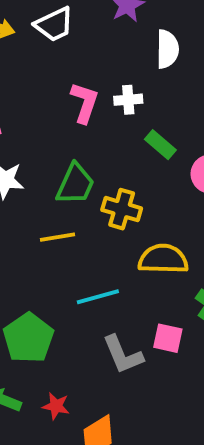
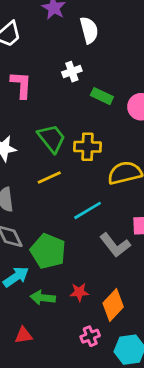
pink L-shape: (85, 103) -> (21, 85), moved
green trapezoid: (75, 184) -> (52, 138), turned -48

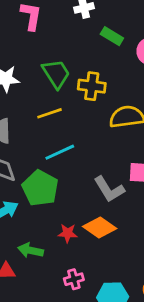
cyan line: (88, 210) -> (60, 152), moved
green arrow: (43, 298) -> (30, 250), moved
orange diamond: (113, 305) -> (100, 228), moved, turned 76

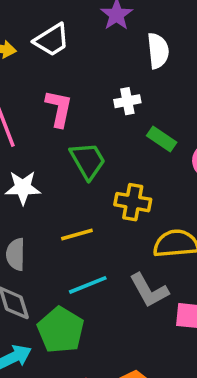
green trapezoid: (56, 74) -> (88, 161), moved
gray L-shape: (109, 189) -> (149, 290), moved

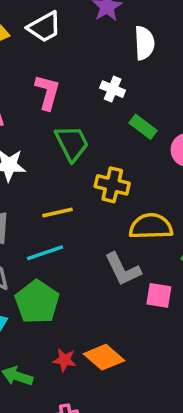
white cross: (127, 101) -> (113, 89), turned 30
cyan line: (88, 285) -> (45, 253), moved

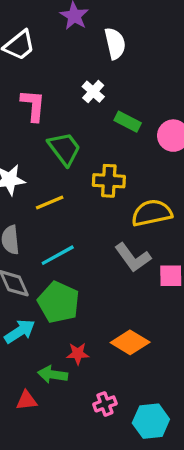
white cross: (113, 89) -> (93, 92), turned 30
yellow line: (58, 212) -> (50, 203), moved
red star: (64, 360) -> (78, 354), moved

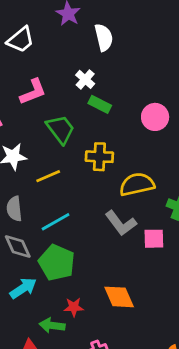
pink L-shape: (33, 105) -> (33, 92), turned 64
green rectangle: (128, 122) -> (100, 104), moved
orange diamond: (130, 342) -> (119, 297), turned 36

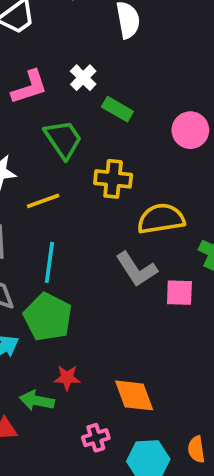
white cross: (85, 79) -> (83, 78), moved
cyan line: (56, 222) -> (49, 262), turned -56
orange diamond: (119, 297) -> (134, 395), moved

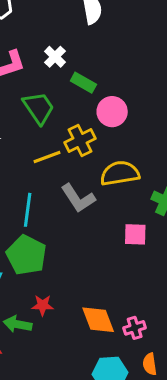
pink circle: (190, 130) -> (112, 112), moved
yellow cross: (113, 179) -> (80, 140), turned -32
yellow line: (43, 201) -> (47, 157), moved
gray L-shape: (136, 269) -> (78, 198), moved
pink cross: (96, 438) -> (135, 328), moved

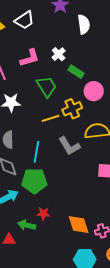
green pentagon: (26, 255) -> (34, 181), turned -30

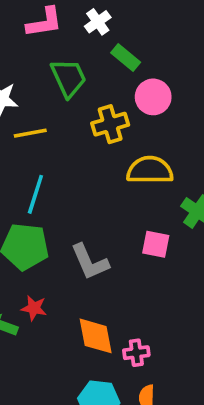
yellow line: (50, 118) -> (30, 133), moved
gray L-shape: (69, 146) -> (90, 262), moved

